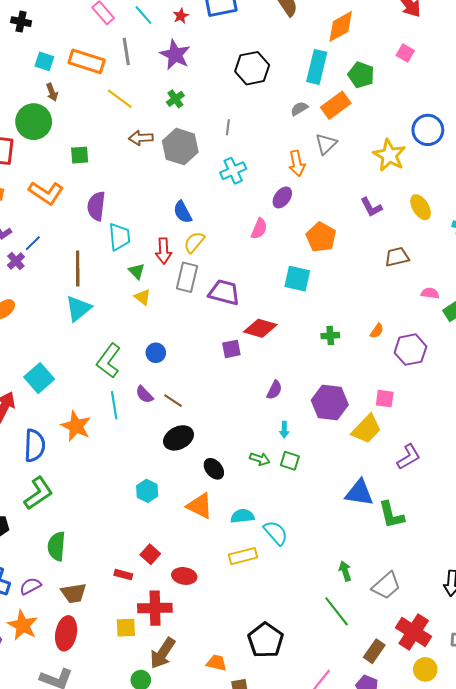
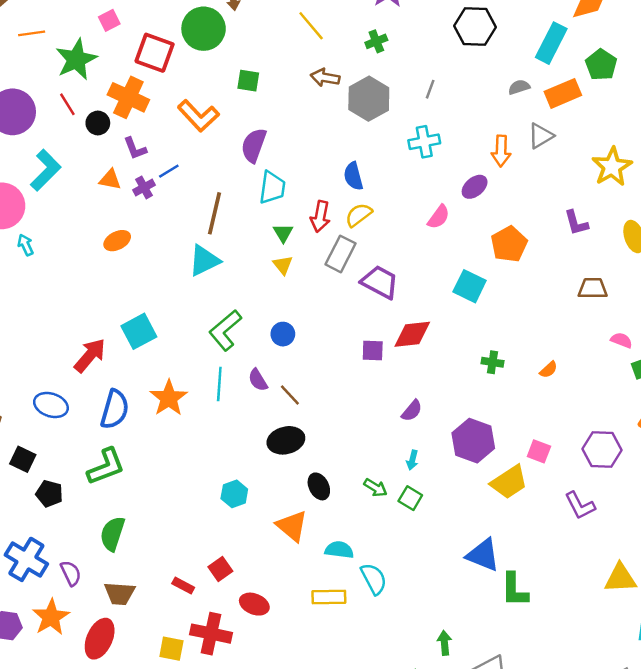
red diamond: (260, 328) -> (412, 334), turned -36
purple hexagon: (410, 350) -> (602, 450), moved
purple L-shape: (409, 457) -> (580, 506), moved, turned 80
purple semicircle: (30, 586) -> (71, 573), turned 80

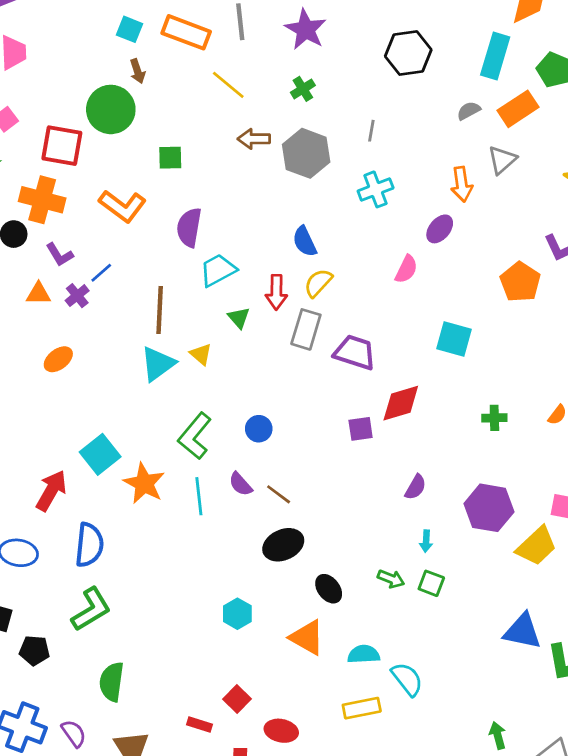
cyan trapezoid: (272, 188) -> (218, 270), turned -116
orange pentagon: (509, 244) -> (520, 282), moved
yellow triangle: (283, 265) -> (201, 354), moved
orange star: (169, 398) -> (144, 483), moved

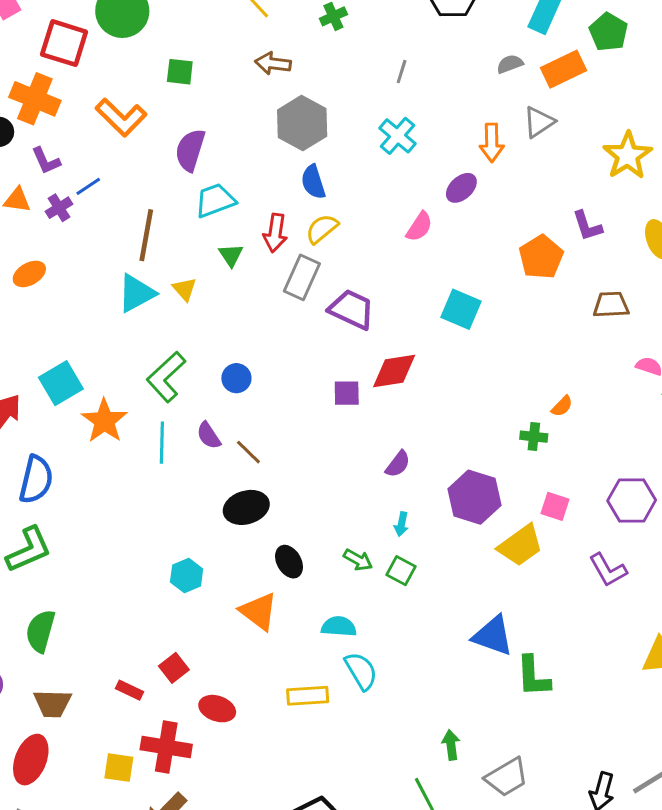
gray hexagon: (306, 153) -> (302, 123), moved
cyan cross: (376, 189) -> (398, 136), turned -36
green cross: (494, 418) -> (534, 437), moved
cyan semicircle: (364, 654) -> (339, 627), moved

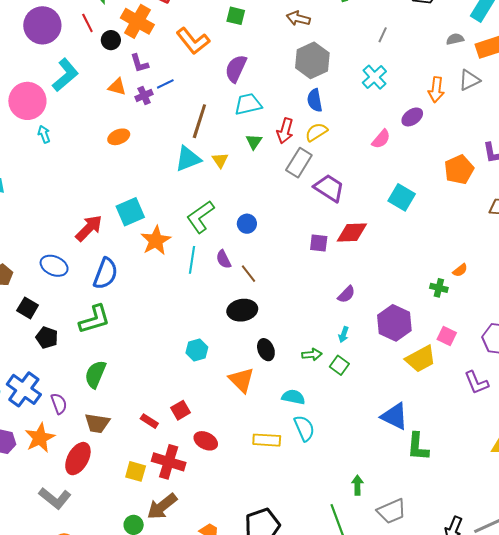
green arrow: (358, 560) -> (312, 354), turned -42

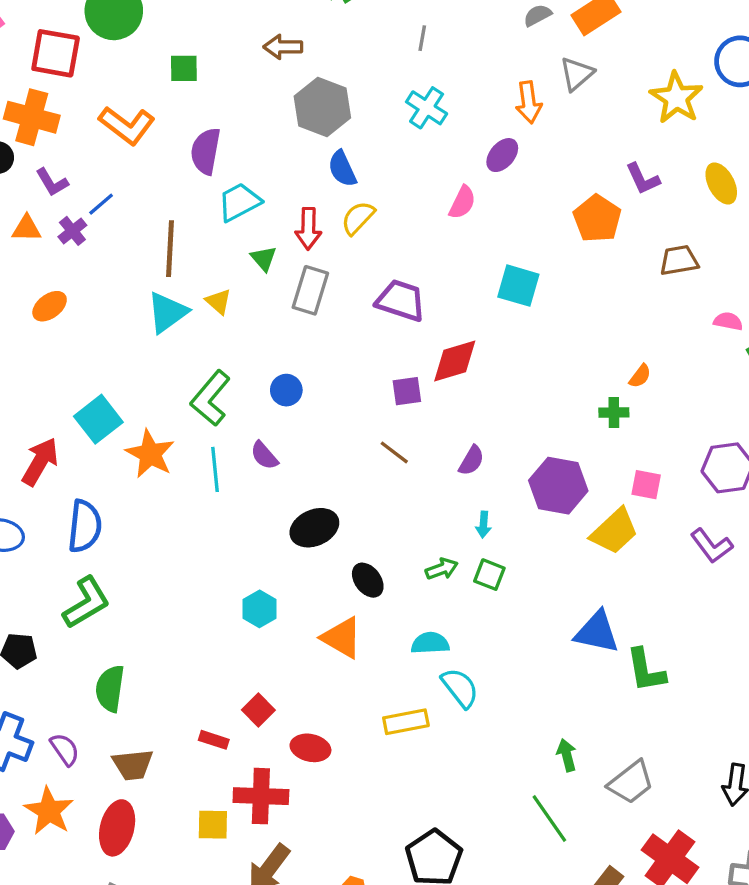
gray rectangle: (299, 163) -> (310, 290), moved
brown line: (249, 274) -> (394, 452), moved

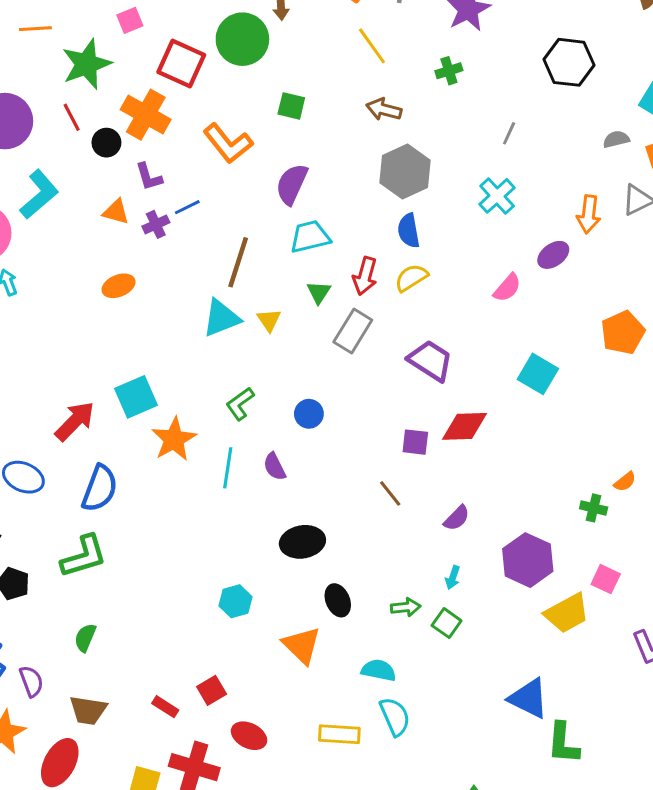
green L-shape: (210, 398) -> (240, 404), size x0.7
green semicircle: (110, 689) -> (85, 638), size x0.7

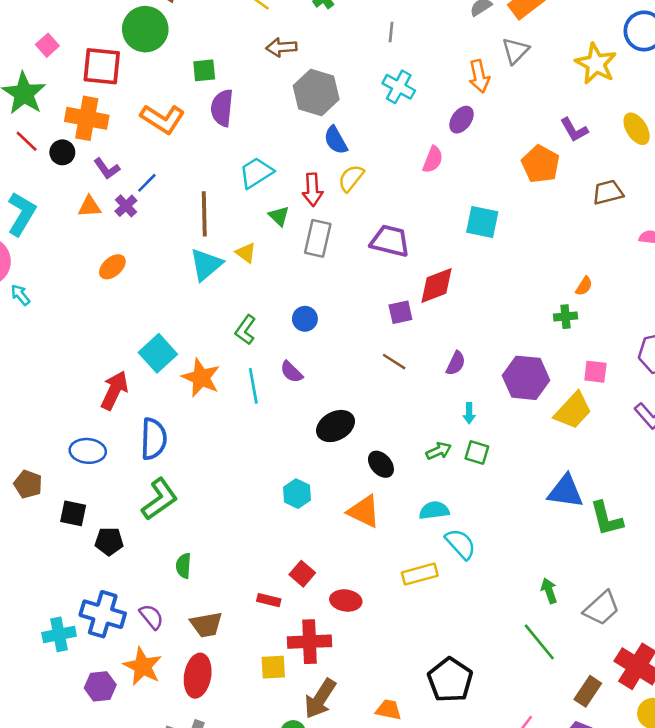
purple semicircle: (292, 184) -> (222, 108), moved

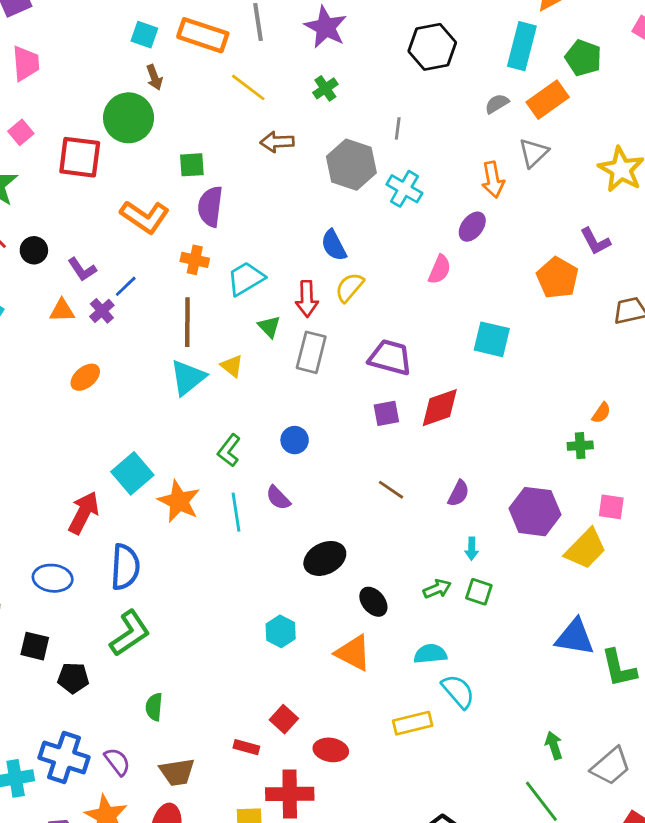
gray hexagon: (316, 92) -> (351, 165), moved
orange cross: (87, 118) -> (195, 260), moved, size x0.6
purple square: (400, 312) -> (386, 413), moved

